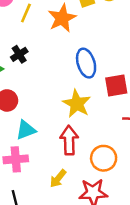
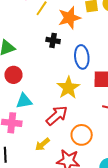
black cross: (19, 54) -> (53, 40), moved, turned 32
red arrow: (69, 140) -> (57, 116), turned 40

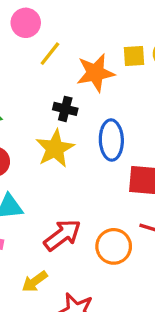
yellow star: (68, 88) -> (55, 148), moved
orange circle: (82, 135) -> (114, 246), moved

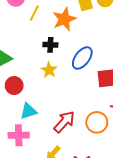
blue ellipse: (111, 140) -> (82, 58), turned 50
yellow star: (55, 148) -> (49, 70), size x0.7

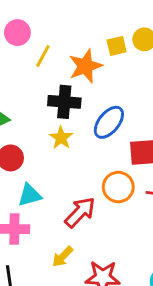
black cross: (50, 45) -> (64, 102), size x1.5
orange circle: (97, 122) -> (118, 187), moved

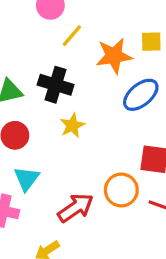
black cross: (64, 102) -> (56, 85), moved
blue ellipse: (109, 122) -> (141, 95), moved
cyan triangle: (30, 195) -> (27, 179), turned -50

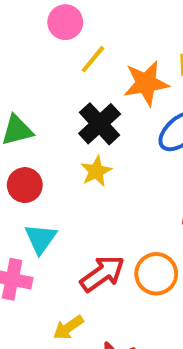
black cross: (56, 85) -> (100, 124), moved, turned 32
orange circle: (121, 190) -> (156, 274), moved

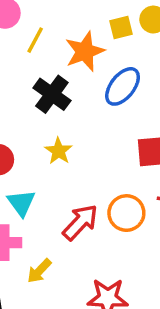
yellow star: (96, 171) -> (59, 151), moved
yellow arrow: (68, 328) -> (39, 271), moved

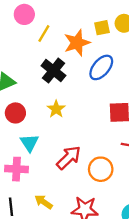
orange circle: (126, 213) -> (101, 169), moved
yellow arrow: (39, 271) -> (44, 202), moved, turned 78

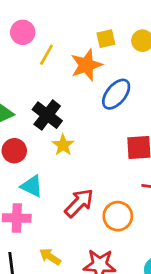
yellow square: (102, 28) -> (106, 39), moved
black cross: (53, 71) -> (47, 115), moved
cyan triangle: (29, 143) -> (32, 186), turned -30

